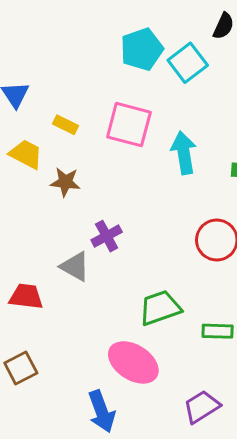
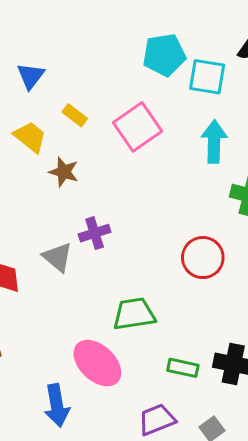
cyan square: (188, 63) -> (207, 77), turned 36
pink square: (129, 125) -> (138, 127), turned 30
cyan arrow: (184, 153) -> (214, 142), moved
green rectangle: (218, 331) -> (183, 368), moved

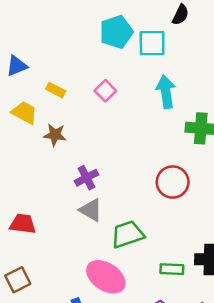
blue triangle: (31, 76) -> (17, 66), turned 40
pink square: (138, 127) -> (105, 91), size x0.6
gray triangle: (58, 257) -> (91, 210), moved

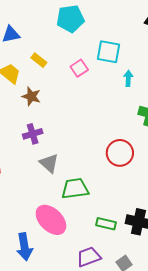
cyan pentagon: (116, 32) -> (70, 19), moved
cyan square: (152, 43) -> (108, 52), moved
cyan arrow: (166, 92) -> (128, 78), size x0.6
purple cross: (87, 178) -> (33, 134), moved

